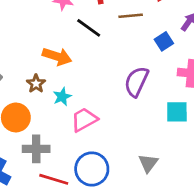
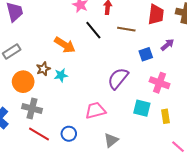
brown star: (36, 84) -> (43, 69), moved
pink trapezoid: (84, 120) -> (95, 110), moved
blue circle: (92, 169) -> (69, 134), size x0.6

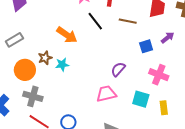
purple semicircle: (118, 78) -> (118, 69), size x0.7
pink trapezoid: (95, 110) -> (106, 94), moved

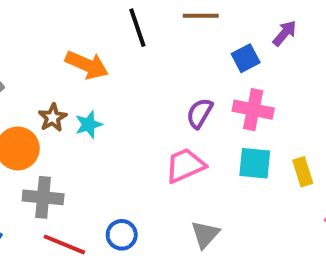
black line: (95, 21) -> (137, 28), turned 30
pink cross: (159, 75) -> (253, 110), moved

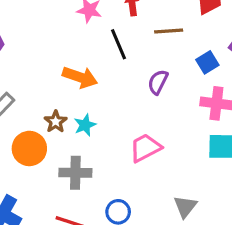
purple semicircle: (200, 113) -> (158, 82), moved
pink trapezoid: (185, 165) -> (145, 148), moved
gray cross: (43, 197) -> (75, 173), moved

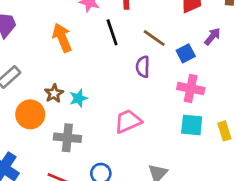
brown line: (169, 31) -> (154, 38), moved, turned 35
orange arrow: (80, 77) -> (62, 38), moved, turned -136
purple semicircle: (158, 82) -> (143, 67), turned -30

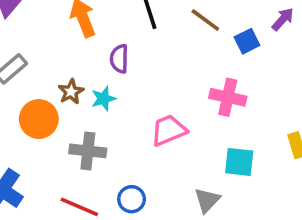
purple semicircle: (143, 67) -> (119, 59), moved
pink cross: (191, 89) -> (228, 97), moved
cyan square: (192, 125) -> (239, 162), moved

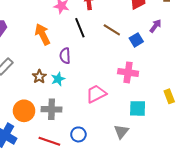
orange circle: (39, 119) -> (24, 111), moved

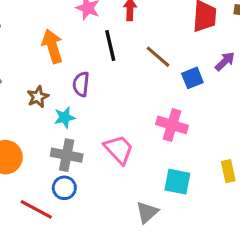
brown star: (39, 77) -> (38, 97), moved
pink trapezoid: (96, 94) -> (119, 149), turned 65
gray cross: (52, 109) -> (67, 155), moved
blue circle: (78, 134) -> (64, 188), moved

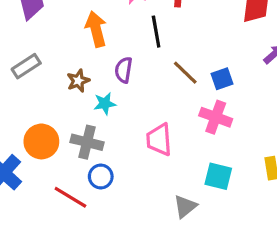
brown line: (158, 57) -> (185, 73), moved
blue square: (192, 78) -> (222, 79), moved
pink trapezoid: (119, 149) -> (159, 140), turned -144
gray cross: (67, 155) -> (87, 142), moved

